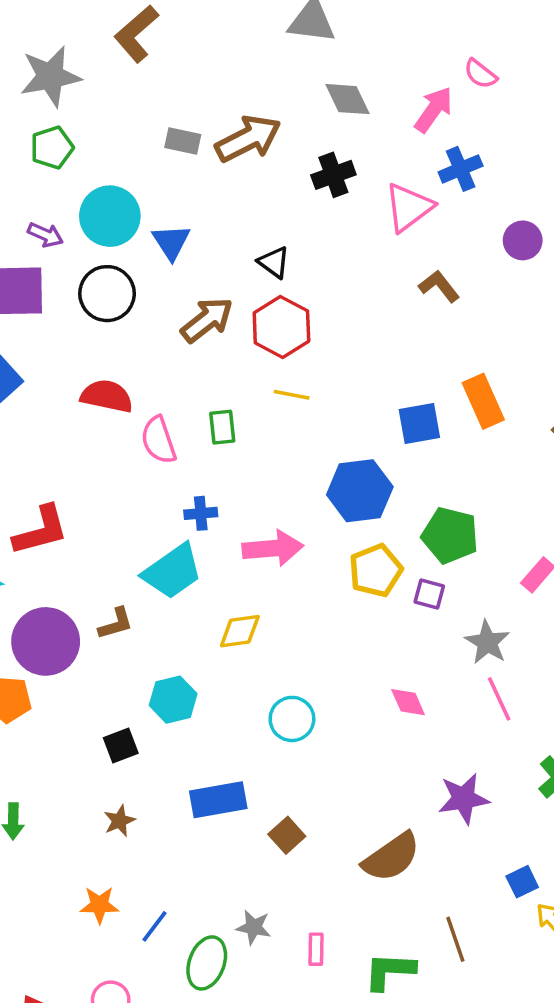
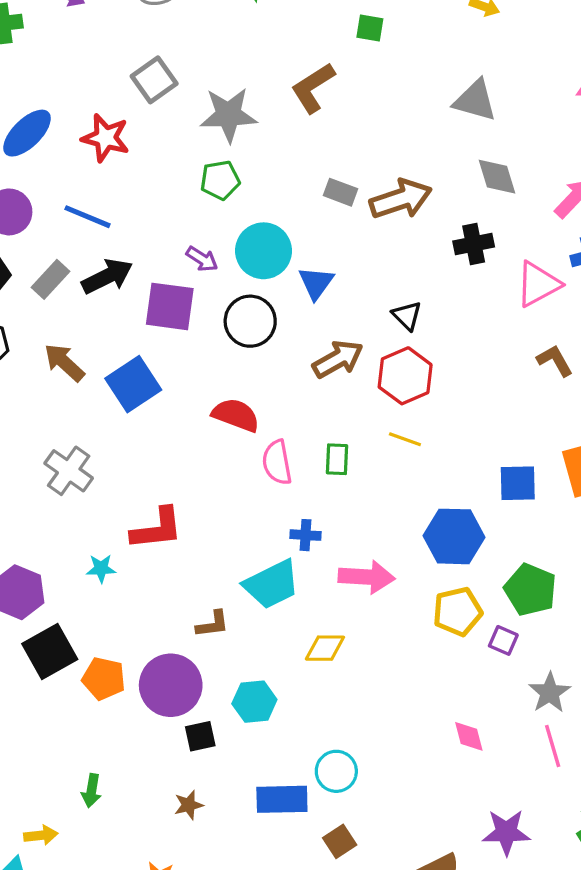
purple circle: (46, 641) -> (171, 685), moved
cyan circle: (292, 719) -> (336, 771), moved

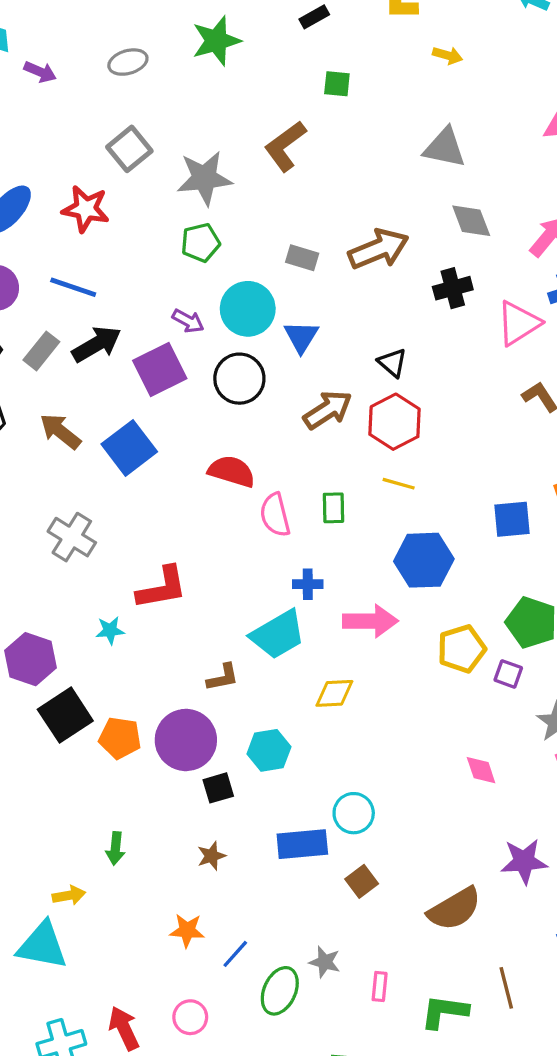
gray rectangle: (341, 192) -> (302, 258), moved
purple square: (170, 306) -> (160, 370), turned -30
blue hexagon: (454, 536) -> (424, 560), moved

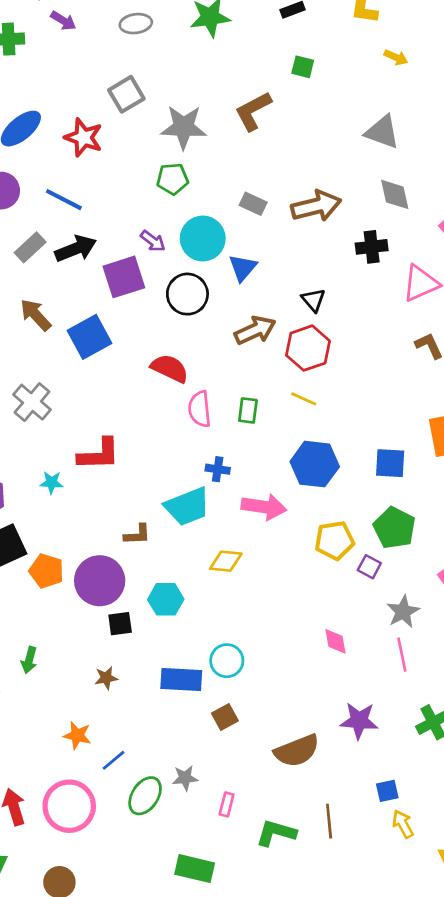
blue square: (512, 519) -> (390, 463), moved
gray star: (325, 962) -> (185, 778), turned -30
pink circle: (190, 1017) -> (69, 806), size x1.8

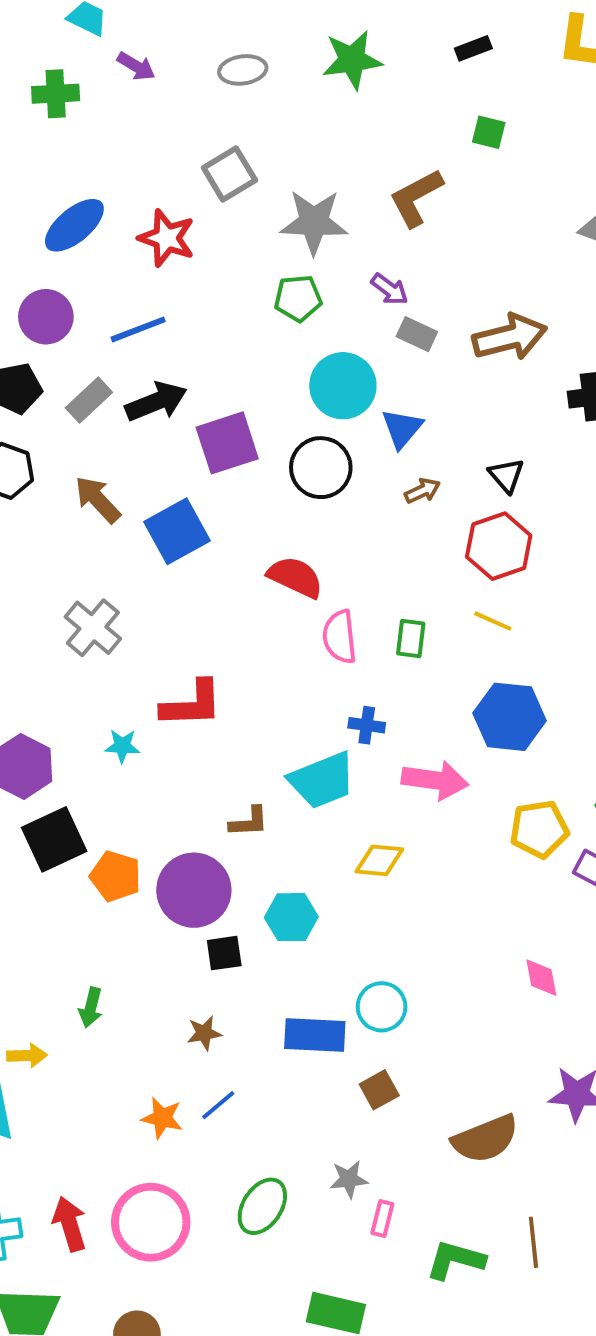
blue line: (64, 200) -> (138, 329), turned -48
purple arrow: (153, 241) -> (390, 289), moved
brown arrow: (255, 330) -> (422, 491), moved, size x0.6
blue line: (113, 760) -> (218, 1105), moved
gray star: (185, 778) -> (349, 1179), moved

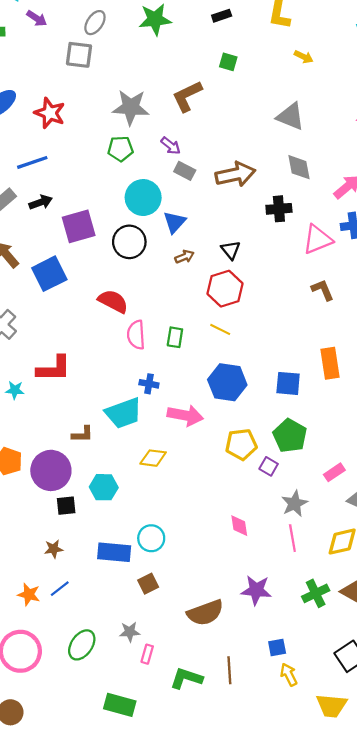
gray ellipse: (243, 70) -> (95, 23), turned -50
gray square: (229, 174) -> (79, 55), moved, turned 36
black arrow: (156, 402) -> (41, 202), size x0.7

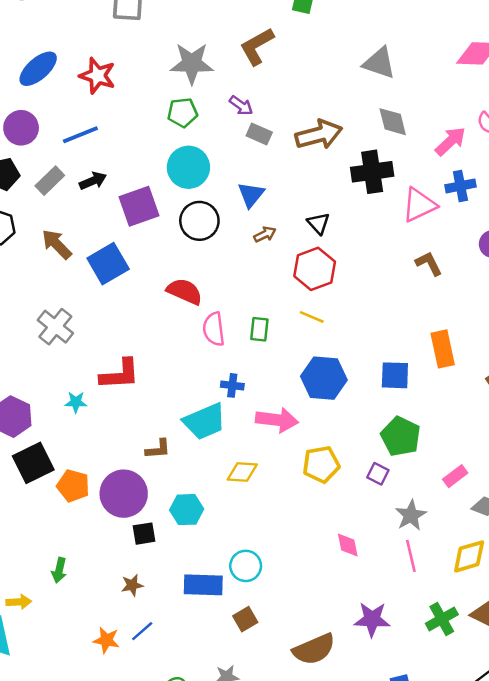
cyan circle: (143, 198) -> (188, 167), moved
black cross: (279, 209) -> (372, 172), size x1.4
yellow pentagon: (241, 444) -> (321, 464), moved

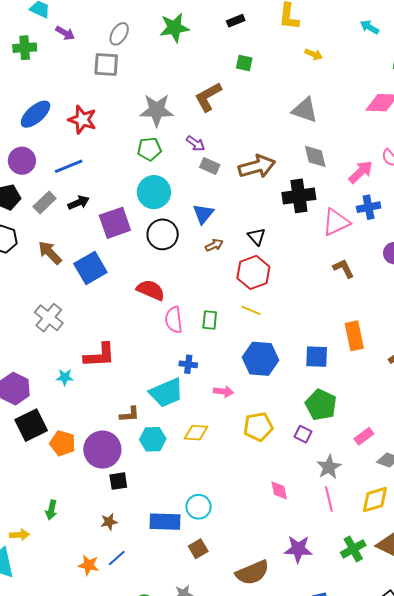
pink arrow: (277, 420) -> (223, 392), size x0.6
cyan hexagon: (187, 510) -> (153, 439), moved

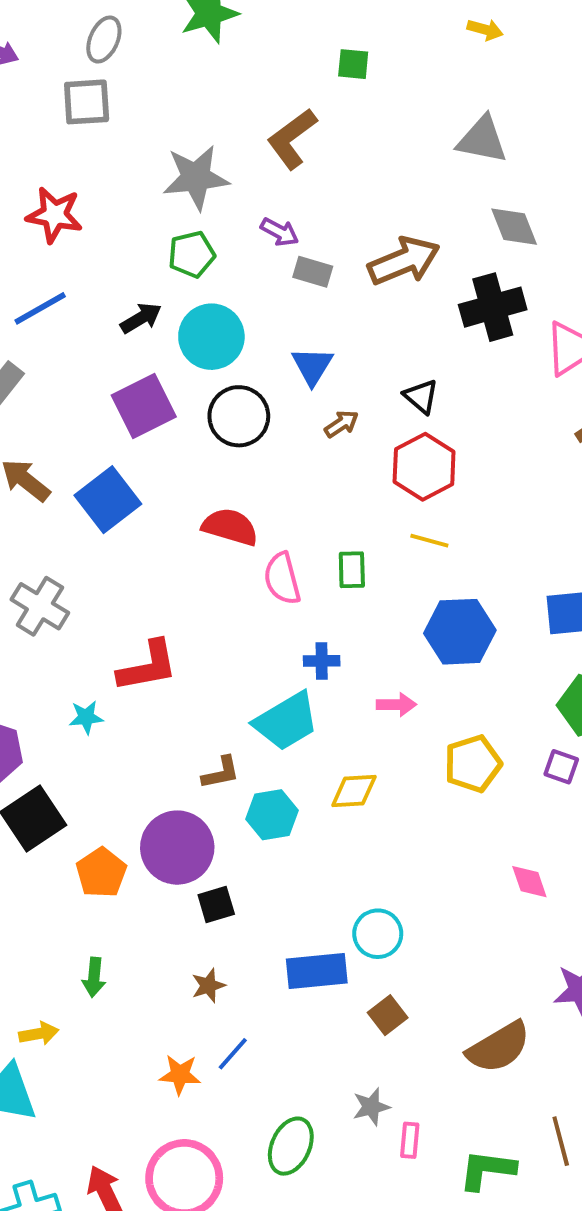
black arrow: (79, 203) -> (141, 318), moved
orange pentagon: (63, 443) -> (101, 873), moved, turned 30

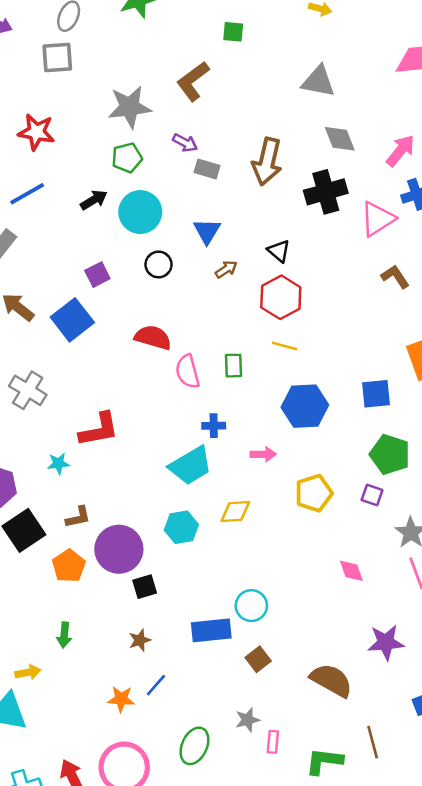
brown arrow: (404, 261) -> (267, 162), turned 126
purple square: (144, 406) -> (97, 275), moved, size x0.6
black circle: (239, 416) -> (159, 264), size x0.7
brown L-shape: (221, 773) -> (78, 517), moved
brown semicircle: (499, 1047) -> (331, 680), turned -120

